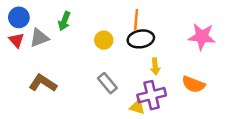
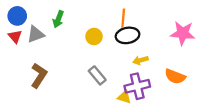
yellow arrow: (155, 66) -> (140, 60), turned 80
brown L-shape: (43, 83) -> (39, 75), turned 90

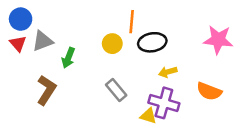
orange line: (123, 18) -> (132, 22), moved
green arrow: (58, 19) -> (68, 58), moved
purple cross: (137, 86) -> (164, 103), turned 30

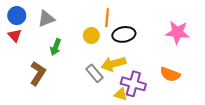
gray triangle: (43, 41) -> (46, 19), moved
yellow arrow: (168, 72) -> (113, 64), moved, size x1.6

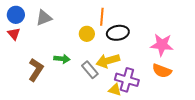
pink star: (177, 32) -> (162, 45), moved
green arrow: (56, 47) -> (62, 59), moved, turned -105

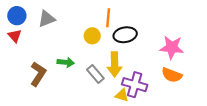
yellow arrow: (108, 61) -> (114, 64), turned -75

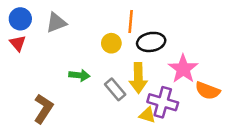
pink star: (172, 47) -> (183, 69), moved, turned 30
brown L-shape: (38, 74) -> (43, 109), moved

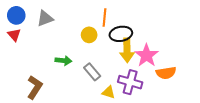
yellow arrow: (138, 78) -> (127, 50), moved
orange semicircle: (208, 91) -> (166, 73), turned -30
yellow triangle: (147, 115) -> (109, 92), moved

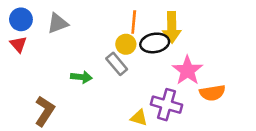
yellow circle: (89, 35) -> (126, 44), moved
yellow arrow: (127, 50) -> (172, 27), moved
gray rectangle: (92, 72) -> (117, 64), moved

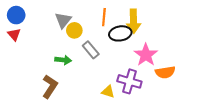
gray triangle: (58, 23) -> (63, 20), moved, turned -30
yellow circle: (126, 44) -> (74, 30), moved
brown L-shape: (45, 111) -> (50, 87), moved

